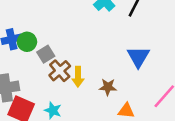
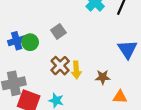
gray square: (46, 54) -> (58, 31), moved

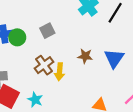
brown star: (103, 77) -> (85, 56), moved

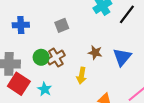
green circle: (17, 37) -> (41, 57), moved
yellow arrow: (60, 72) -> (82, 76), moved

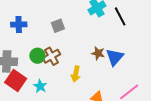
black line: (127, 14) -> (120, 16), turned -66
brown star: (95, 53) -> (98, 53), moved

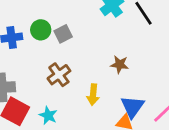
green circle: (37, 56) -> (41, 30), moved
blue triangle: (115, 57) -> (132, 107), moved

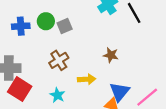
yellow arrow: (93, 95) -> (87, 79), turned -102
cyan star: (48, 115) -> (57, 95), moved

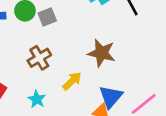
brown star: (111, 55) -> (102, 53), size x1.5
yellow arrow: (87, 79) -> (72, 81), turned -42

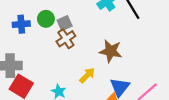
brown cross: (39, 58) -> (66, 39), moved

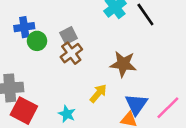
green circle: (46, 19) -> (37, 41), moved
blue cross: (21, 24) -> (24, 27), moved

